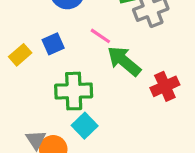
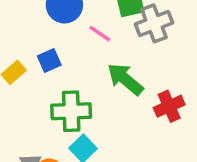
pink line: (100, 36) -> (100, 34), moved

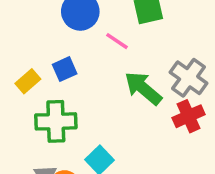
gray cross: (154, 23) -> (189, 78), moved, turned -33
green cross: (71, 111) -> (56, 121), moved

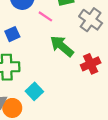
gray cross: (189, 78) -> (91, 20), moved

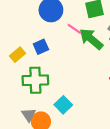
green arrow: (62, 46) -> (91, 39), moved

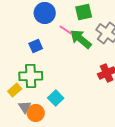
yellow rectangle: (17, 55) -> (15, 90), moved

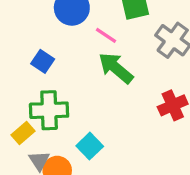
green arrow: (81, 39) -> (116, 68), moved
blue square: (36, 46) -> (43, 61), moved, turned -32

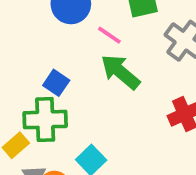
blue square: (43, 61) -> (56, 83), moved

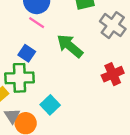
pink line: (109, 35) -> (37, 23), moved

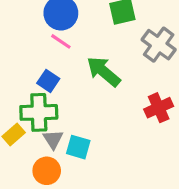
cyan square: (50, 105) -> (78, 147), turned -30
gray triangle: (12, 116) -> (53, 139), moved

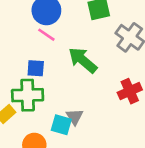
blue square: (48, 81) -> (36, 68), turned -30
gray triangle: (53, 139) -> (75, 117), moved

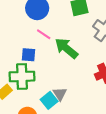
pink line: (46, 35) -> (44, 34), moved
cyan square: (61, 125) -> (49, 100), turned 35

